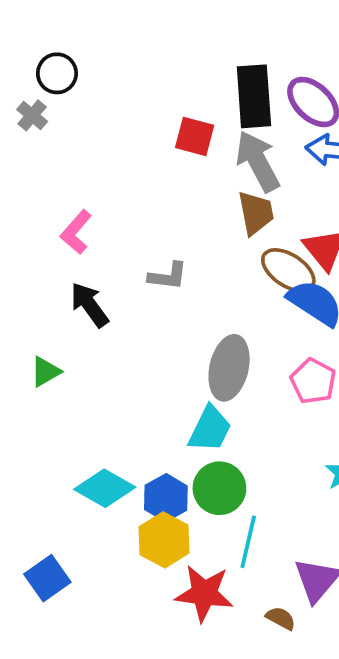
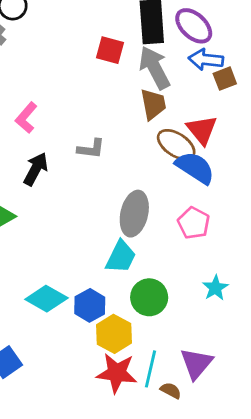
black arrow: (89, 305) -> (36, 169), turned 64
green circle: (219, 488) -> (149, 297), moved
yellow hexagon: (164, 540) -> (114, 334), moved
cyan line: (248, 542) -> (150, 369), moved

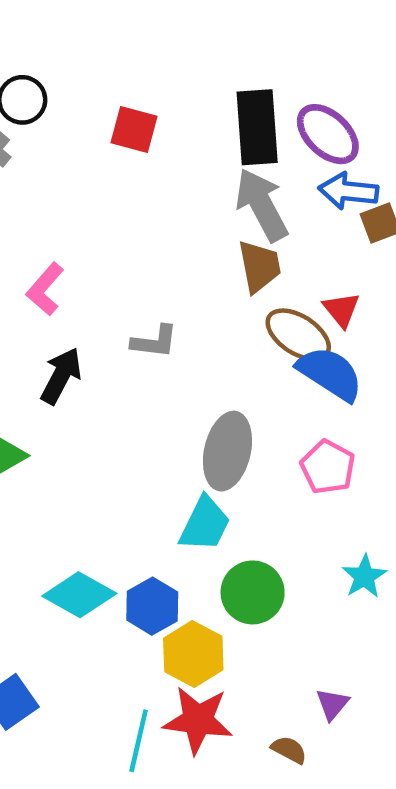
red square: (110, 50) -> (134, 130), moved
red triangle: (202, 130) -> (342, 310), size x0.7
purple triangle: (196, 364) -> (332, 704), size x0.6
cyan line: (150, 369) -> (139, 741), moved

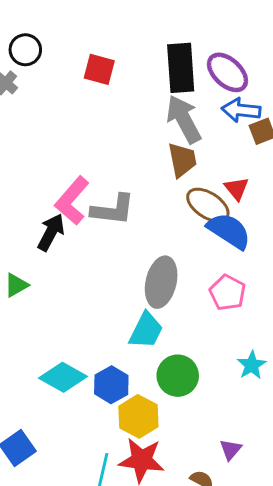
pink L-shape: (45, 289) -> (72, 201), moved, size x1.4
gray L-shape: (155, 342) -> (113, 210), size x1.4

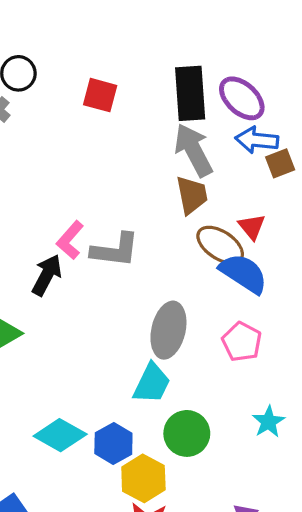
pink L-shape: (72, 201) -> (70, 240), size x0.7

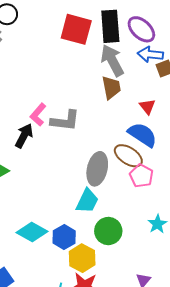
red square: (100, 95) -> (76, 29), moved, size x1.5
brown ellipse: (220, 245) -> (128, 156), moved

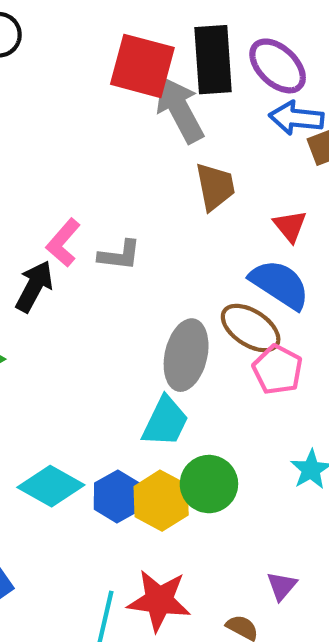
gray arrow: (112, 60) -> (180, 110), moved
gray L-shape: (65, 121) -> (119, 255), size x0.7
yellow hexagon: (82, 258) -> (161, 501), moved

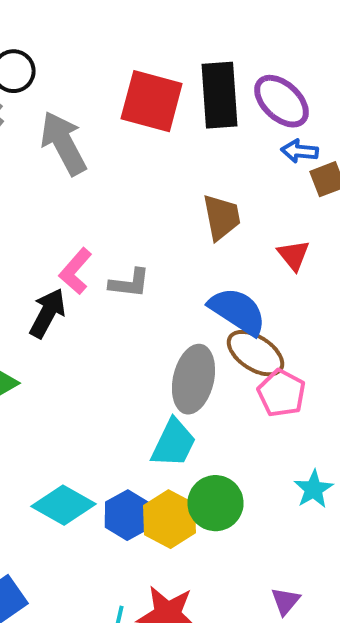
gray arrow: (180, 110) -> (64, 143), moved
blue arrow: (296, 118) -> (299, 151), size x0.7
blue semicircle: (280, 284) -> (237, 311), moved

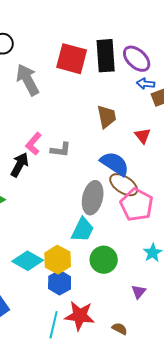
pink pentagon: (281, 393) -> (137, 205), size x1.4
blue hexagon: (128, 515) -> (60, 283), moved
yellow hexagon: (170, 519) -> (58, 260), moved
purple triangle: (285, 601) -> (139, 292), moved

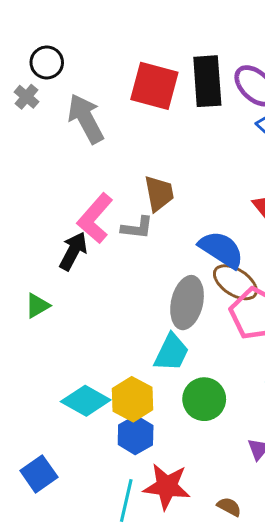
brown trapezoid: (107, 117) -> (159, 193), moved
pink L-shape: (34, 144) -> (95, 218), size x1.4

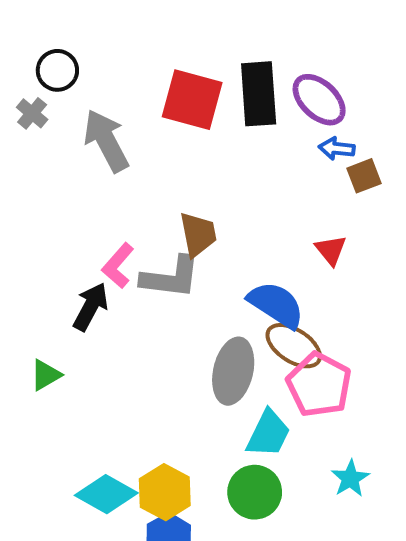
pink L-shape: (95, 218) -> (118, 266), size x0.7
gray L-shape: (137, 228) -> (171, 277), size x1.5
cyan trapezoid: (171, 352) -> (268, 434), moved

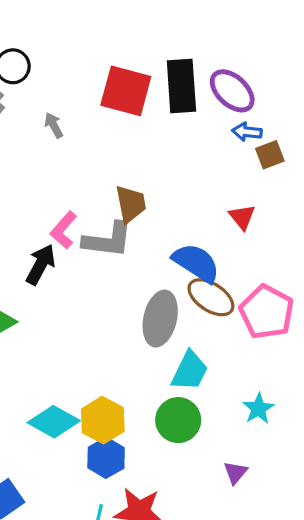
gray arrow: (106, 141) -> (54, 125), size x0.5
pink pentagon: (319, 385) -> (267, 312), moved

